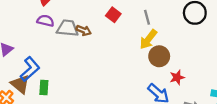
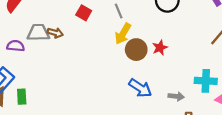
purple semicircle: (45, 21) -> (16, 46), moved
red star: (177, 77) -> (160, 48), moved

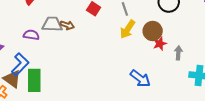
brown circle: (136, 50) -> (153, 31), moved
gray arrow: (176, 96) -> (178, 53), moved, turned -96
green rectangle: (22, 97) -> (34, 80), size x1.6

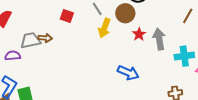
brown circle: (153, 31) -> (125, 13), moved
gray arrow: (178, 53) -> (159, 39), size x1.5

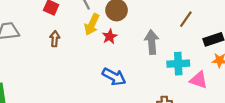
red star: (139, 34) -> (110, 37), moved
brown arrow: (45, 38) -> (55, 39), moved, turned -96

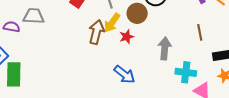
brown line: (186, 19) -> (200, 32), turned -56
brown arrow: (55, 39) -> (96, 32), moved, size x1.6

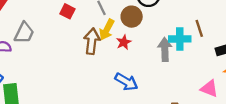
gray trapezoid: (34, 16) -> (24, 33), turned 120
cyan cross: (186, 72) -> (180, 39), moved

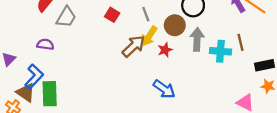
gray trapezoid: (24, 33) -> (66, 17), moved
brown arrow: (92, 41) -> (133, 46), turned 35
gray arrow: (165, 49) -> (197, 39), moved

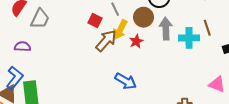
red square: (112, 15) -> (95, 20), moved
blue arrow: (164, 89) -> (126, 81), moved

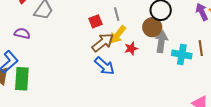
brown circle: (143, 17) -> (152, 27), moved
red square: (95, 20) -> (95, 21), turned 32
blue arrow: (126, 81) -> (104, 66), moved

